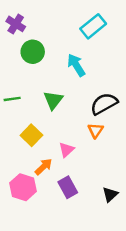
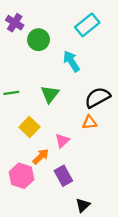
green circle: (33, 52) -> (39, 40), moved
orange triangle: (96, 130) -> (90, 122), turned 49
black triangle: (110, 194) -> (83, 205), moved

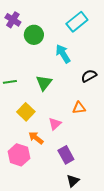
black semicircle: (97, 98) -> (89, 76), moved, size x0.7
orange arrow: (41, 156) -> (36, 138), turned -98
purple rectangle: (63, 176) -> (66, 155), moved

